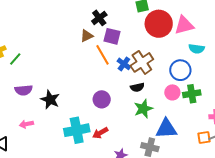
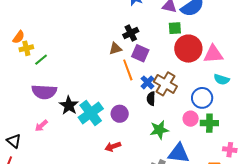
brown cross: (142, 62) -> (165, 84), turned -35
black semicircle: (137, 87) -> (151, 99), moved, turned 96
purple semicircle: (24, 90) -> (44, 92), size x1.4
pink arrow: (26, 124) -> (41, 126), turned -40
cyan cross: (77, 130) -> (91, 113), moved, turned -35

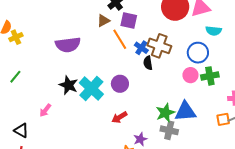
green line: (41, 60) -> (15, 77), moved
purple semicircle: (44, 92) -> (68, 45), moved
green star: (159, 130) -> (165, 113), moved

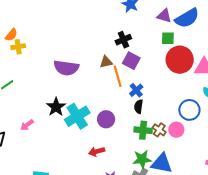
brown triangle: (103, 21) -> (106, 62), moved
brown cross: (159, 46) -> (159, 130), moved, size x0.6
green cross: (210, 76) -> (143, 130), moved

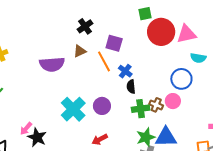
black cross: (123, 40) -> (85, 26), moved
brown triangle: (106, 62) -> (80, 51), moved
black star: (56, 107) -> (37, 137), moved

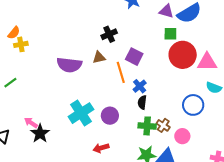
pink circle: (173, 101) -> (182, 136), moved
pink arrow: (26, 129) -> (31, 123), turned 72

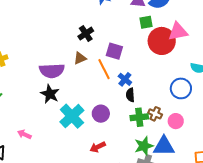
pink triangle: (207, 62) -> (178, 32), moved
black star: (40, 133) -> (50, 94), moved

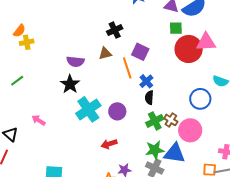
purple semicircle: (52, 71) -> (75, 62), size x0.7
green cross: (139, 117) -> (155, 121), turned -30
pink circle: (176, 121) -> (190, 130), size x1.5

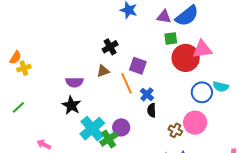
blue circle: (200, 99) -> (202, 92), moved
green cross: (155, 121) -> (109, 139), moved
pink circle: (190, 130) -> (195, 123), moved

